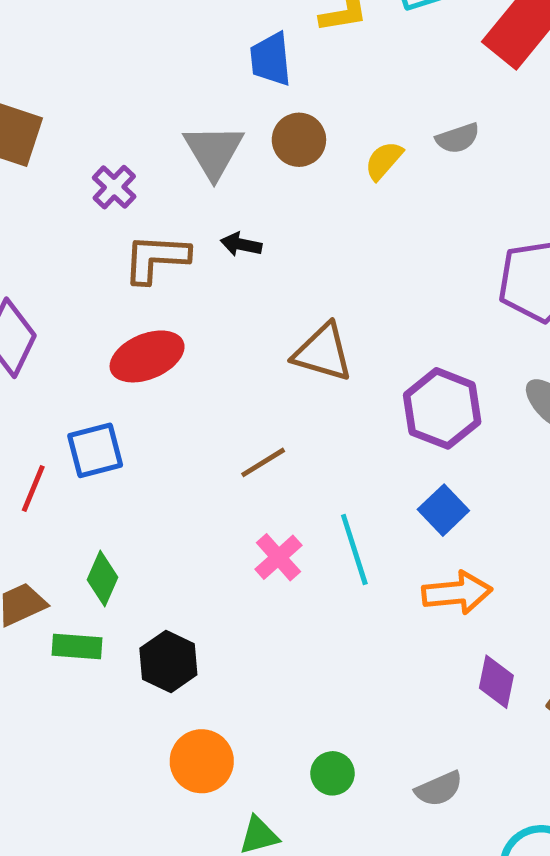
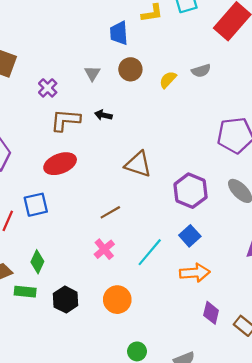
gray triangle: (214, 151) -> (92, 73), size x0.6
cyan line: (354, 549) -> (150, 252), turned 56
pink cross: (278, 557) -> (104, 249), moved
orange circle: (202, 761) -> (117, 300), moved

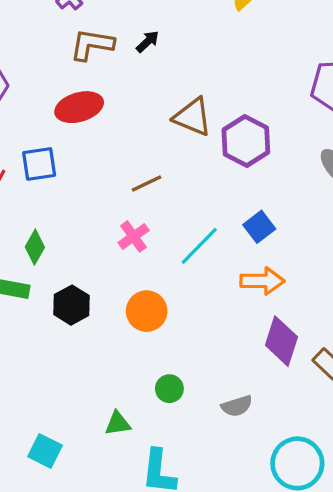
black arrow: (103, 115) -> (148, 42), turned 119
purple hexagon: (191, 191) -> (246, 141), moved
purple diamond: (211, 313) -> (281, 341), size x1.4

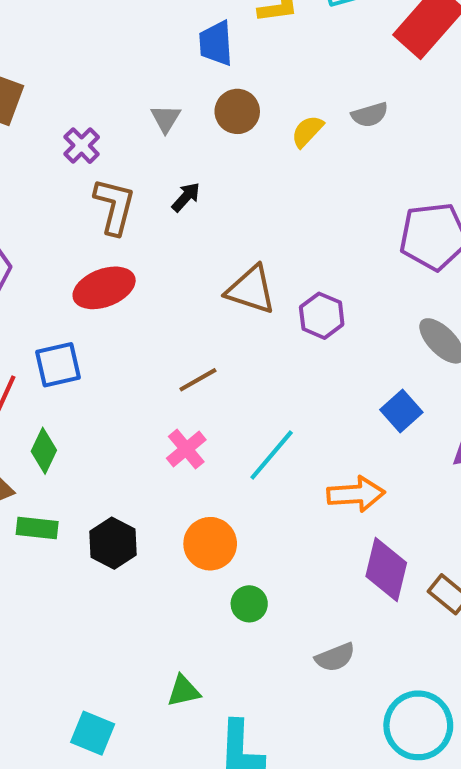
brown L-shape: (92, 45) -> (114, 206), turned 99
purple hexagon: (246, 141) -> (322, 316), size x0.7
blue square: (259, 227) -> (401, 411), moved
green diamond: (35, 247) -> (44, 451), moved
green circle: (169, 389) -> (249, 604), moved

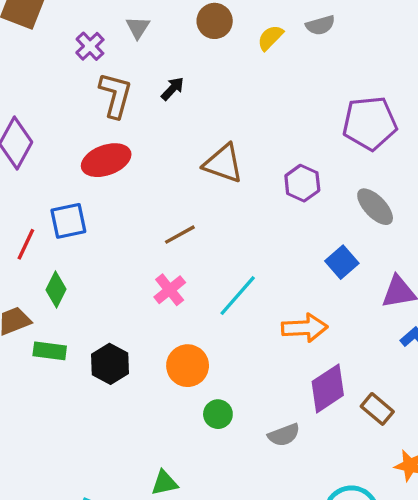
gray triangle: (166, 119) -> (138, 27), moved
purple hexagon: (322, 316) -> (302, 183), moved
purple diamond: (386, 570) -> (328, 388), turned 42
gray semicircle: (335, 657) -> (284, 435), moved

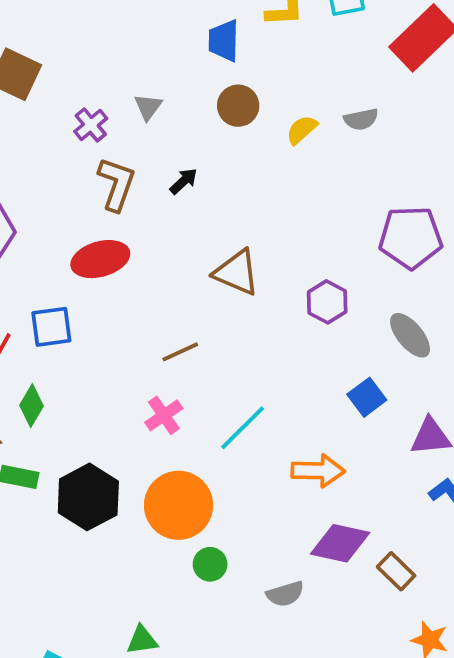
black hexagon: (110, 364) -> (88, 497), size x1.4
orange circle: (188, 366) -> (179, 505), size x1.4
purple diamond: (328, 388) -> (340, 543), turned 42

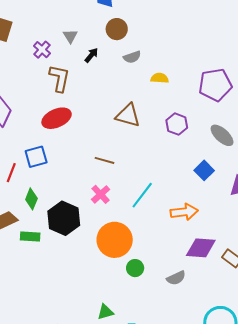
gray semicircle: (361, 119) -> (132, 57), moved
yellow semicircle: (302, 130) -> (160, 78), moved, turned 54
black arrow: (184, 181) -> (91, 55), moved
brown line: (180, 352) -> (104, 160), turned 48
black hexagon: (88, 497) -> (64, 218), moved

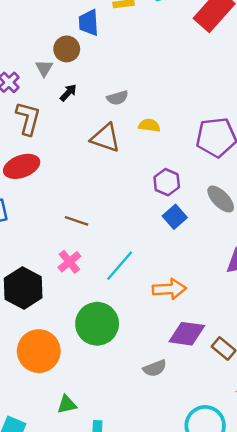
brown circle: (117, 29) -> (67, 49), moved
brown triangle: (128, 115) -> (105, 138), moved
blue square: (204, 170) -> (175, 217), moved
orange circle: (115, 240) -> (39, 351), moved
green circle: (135, 268) -> (97, 324), moved, size x2.0

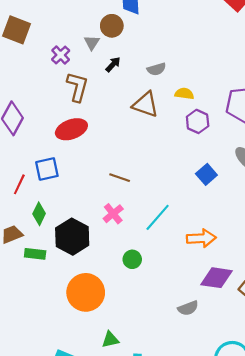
purple hexagon: (167, 182) -> (198, 121), moved
green circle: (97, 324) -> (132, 259), moved, size x0.5

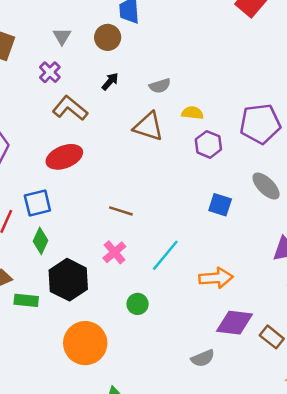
gray triangle: (92, 43) -> (62, 36), moved
brown L-shape: (77, 87) -> (70, 108), turned -64
blue square: (206, 174) -> (220, 205), turned -30
green diamond: (39, 214) -> (40, 241), moved

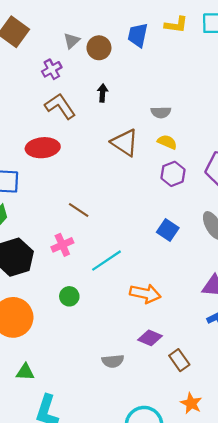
brown circle: (108, 37) -> (99, 48), moved
black arrow: (110, 81) -> (103, 93), turned -54
gray semicircle: (160, 86) -> (161, 112), moved
purple diamond: (235, 323) -> (150, 338), size x0.7

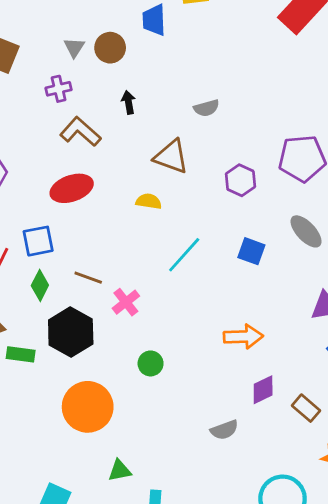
purple cross: (52, 69) -> (59, 89), turned 30
yellow semicircle: (167, 142) -> (149, 201), moved
brown line: (79, 210) -> (88, 278), moved
cyan line: (106, 261) -> (184, 255), moved
purple diamond: (150, 338) -> (263, 390), turned -35

